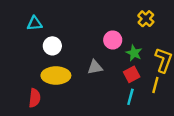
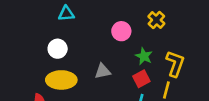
cyan triangle: (35, 23) -> (66, 14), moved
pink circle: (113, 40) -> (121, 31), moved

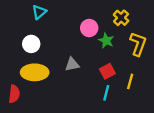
cyan triangle: (66, 14) -> (39, 12), turned -35
green star: (144, 56) -> (106, 41), moved
yellow L-shape: (175, 64) -> (138, 44), moved

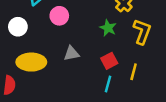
pink circle: (89, 28) -> (59, 16), moved
white circle: (31, 44) -> (18, 27), moved

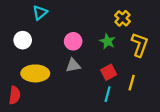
pink circle: (59, 16) -> (73, 41), moved

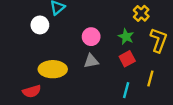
white circle: (23, 40) -> (40, 25), moved
red square: (109, 72) -> (127, 59), moved
red semicircle: (15, 95) -> (32, 91), turned 66

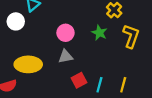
red square: (127, 59) -> (79, 80), moved
yellow line: (150, 79) -> (123, 85), moved

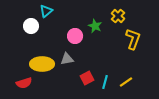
green star: (99, 33) -> (95, 26), moved
gray triangle: (65, 57) -> (67, 59), moved
yellow line: (123, 85) -> (126, 82), turned 40

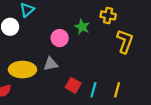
yellow cross: (118, 16) -> (108, 15), turned -32
red square: (87, 78) -> (73, 85), turned -32
yellow line: (126, 82) -> (117, 90), turned -40

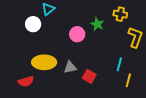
gray triangle: (51, 64) -> (70, 67), moved
cyan line: (93, 90) -> (119, 64), moved

